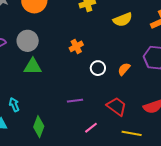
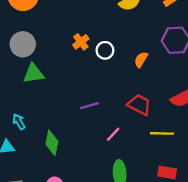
white circle: (98, 68) -> (105, 50), moved

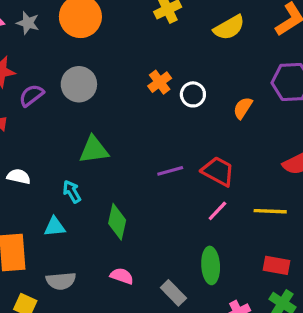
green triangle: (33, 74) -> (94, 150), moved
red trapezoid: (139, 105) -> (218, 171), moved
pink line: (113, 134) -> (217, 211), moved

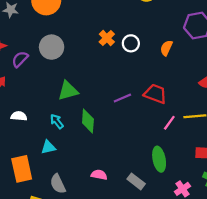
pink line: (217, 211) -> (169, 123), moved
green diamond: (117, 222) -> (88, 121), moved
gray semicircle: (61, 281) -> (58, 184), turned 78

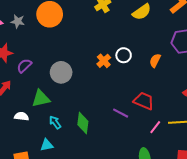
orange cross: (107, 38) -> (104, 61), moved
gray circle: (52, 47) -> (61, 72), moved
green triangle: (68, 91) -> (41, 99), moved
purple line: (122, 98) -> (121, 113), moved, turned 49

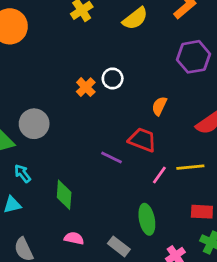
orange semicircle: (155, 60) -> (159, 106), moved
gray circle: (61, 72) -> (34, 124), moved
green diamond: (83, 123) -> (64, 195), moved

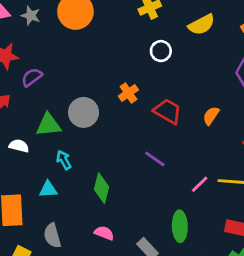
white circle: (113, 78) -> (161, 51), moved
orange cross: (86, 87) -> (128, 93), moved
red trapezoid: (142, 140) -> (168, 111), moved

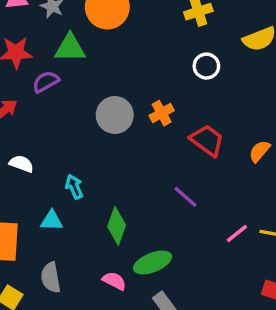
gray circle: (84, 112) -> (115, 115), moved
green triangle: (48, 125) -> (70, 48), moved
green ellipse: (180, 226) -> (153, 262), moved, turned 64

